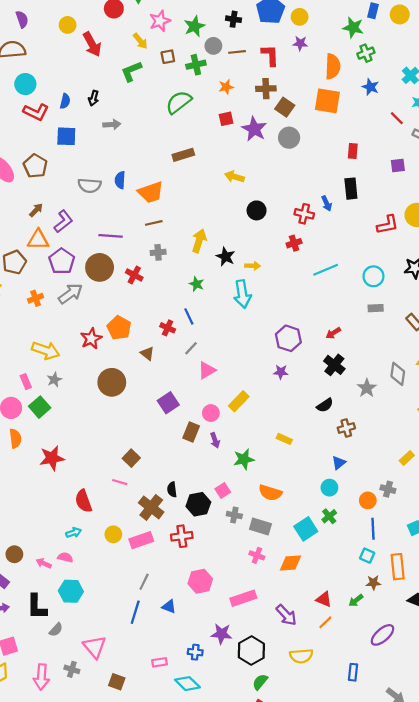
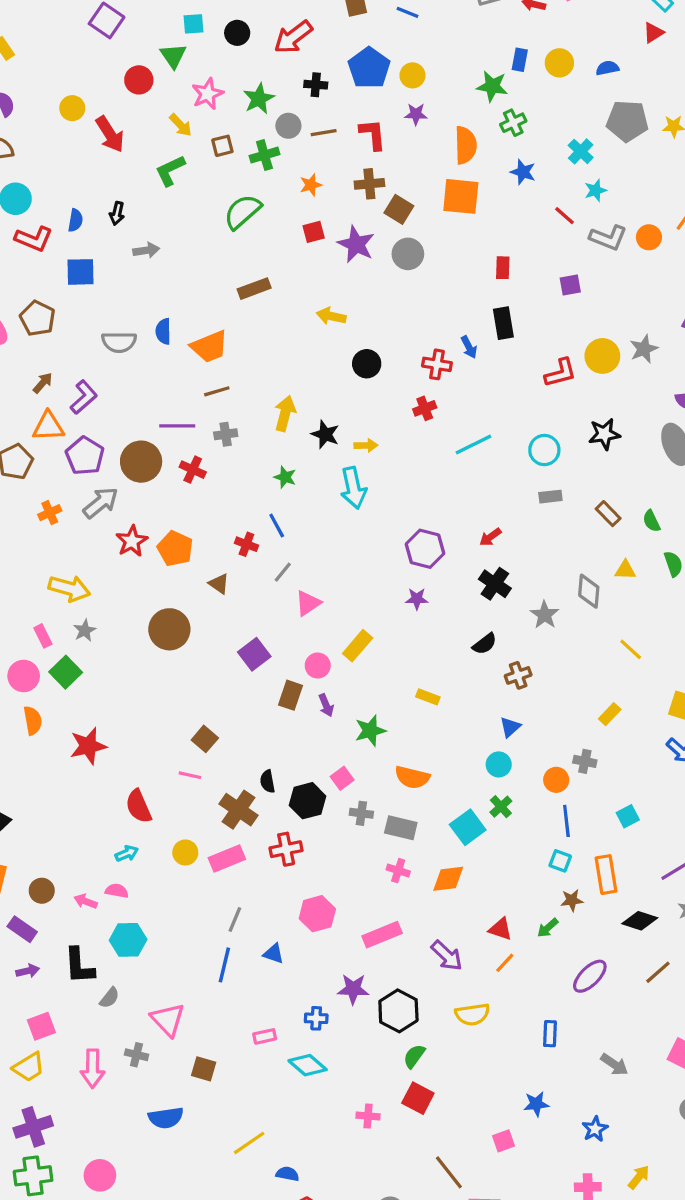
purple line: (111, 236) -> (177, 426), moved
red star: (91, 339) -> (132, 541), moved

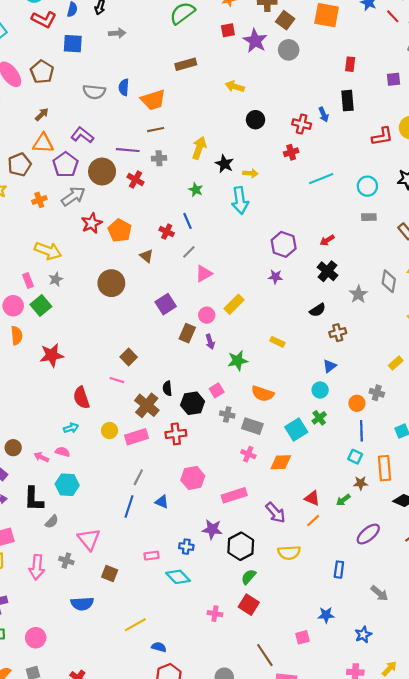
red line: (565, 216) -> (393, 16), moved
purple L-shape: (84, 397) -> (82, 135), moved, turned -105

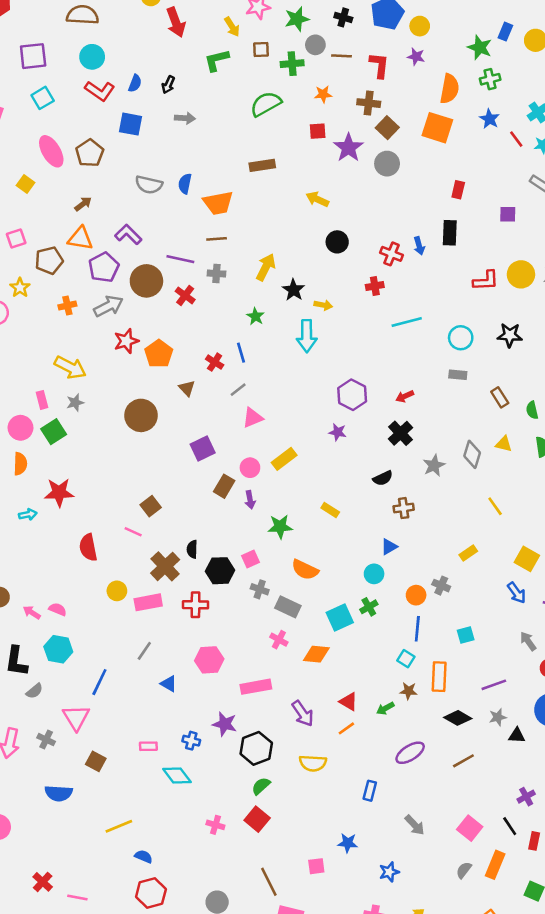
cyan arrow: (71, 428) -> (28, 514), moved
blue line: (129, 506) -> (99, 682), moved

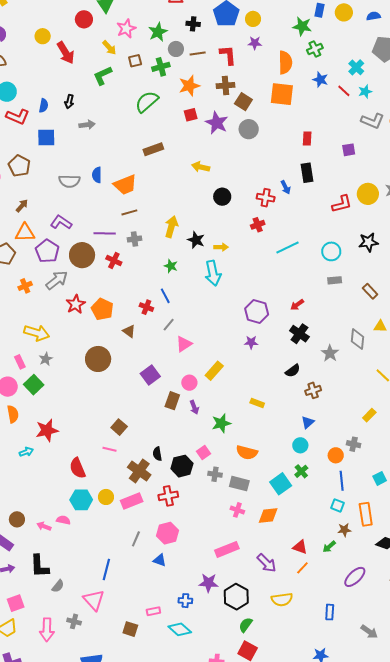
orange star: (323, 94) -> (189, 86), size x1.5
cyan hexagon: (58, 649) -> (81, 500), moved
pink hexagon: (209, 660) -> (168, 533), moved
brown square: (96, 761) -> (130, 629), moved

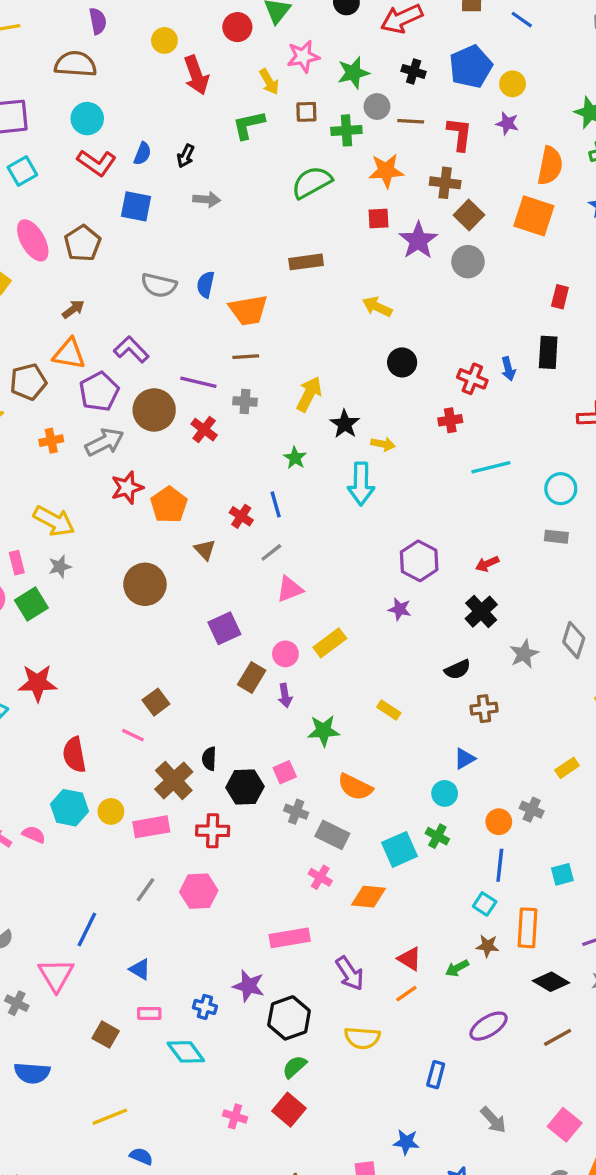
green cross: (301, 471) -> (437, 836), turned -32
blue triangle: (160, 560) -> (140, 969), moved

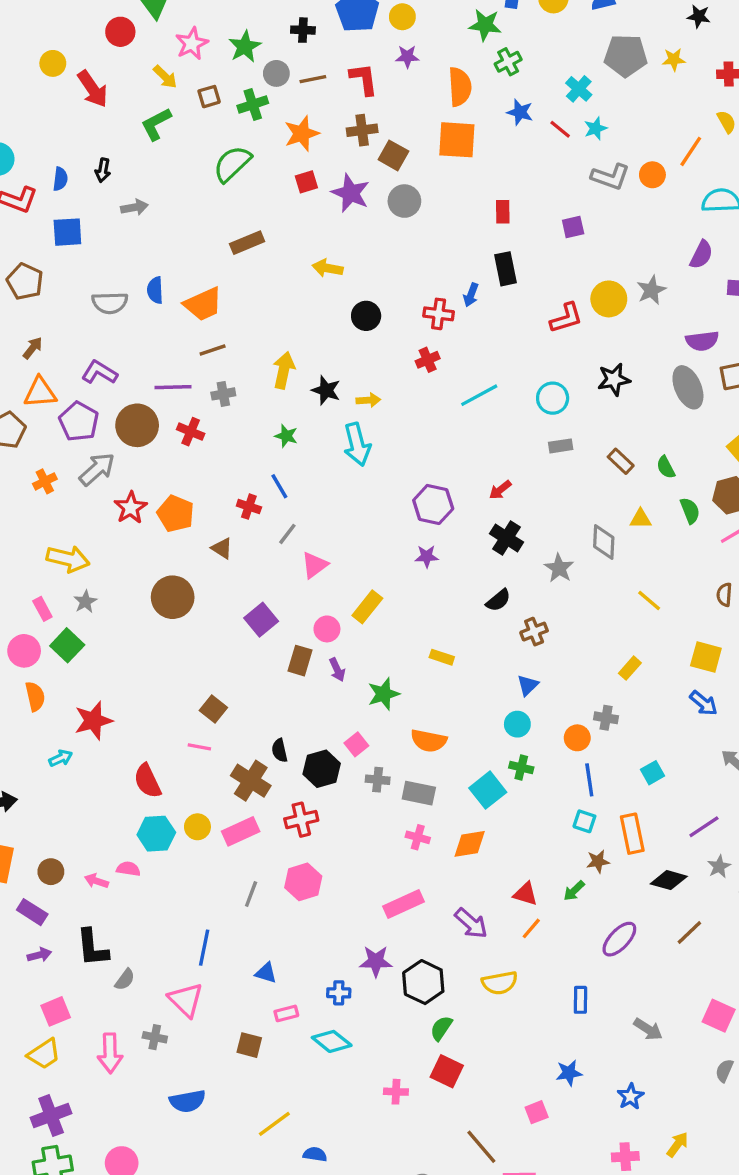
blue arrow: (508, 369) -> (471, 295), turned 50

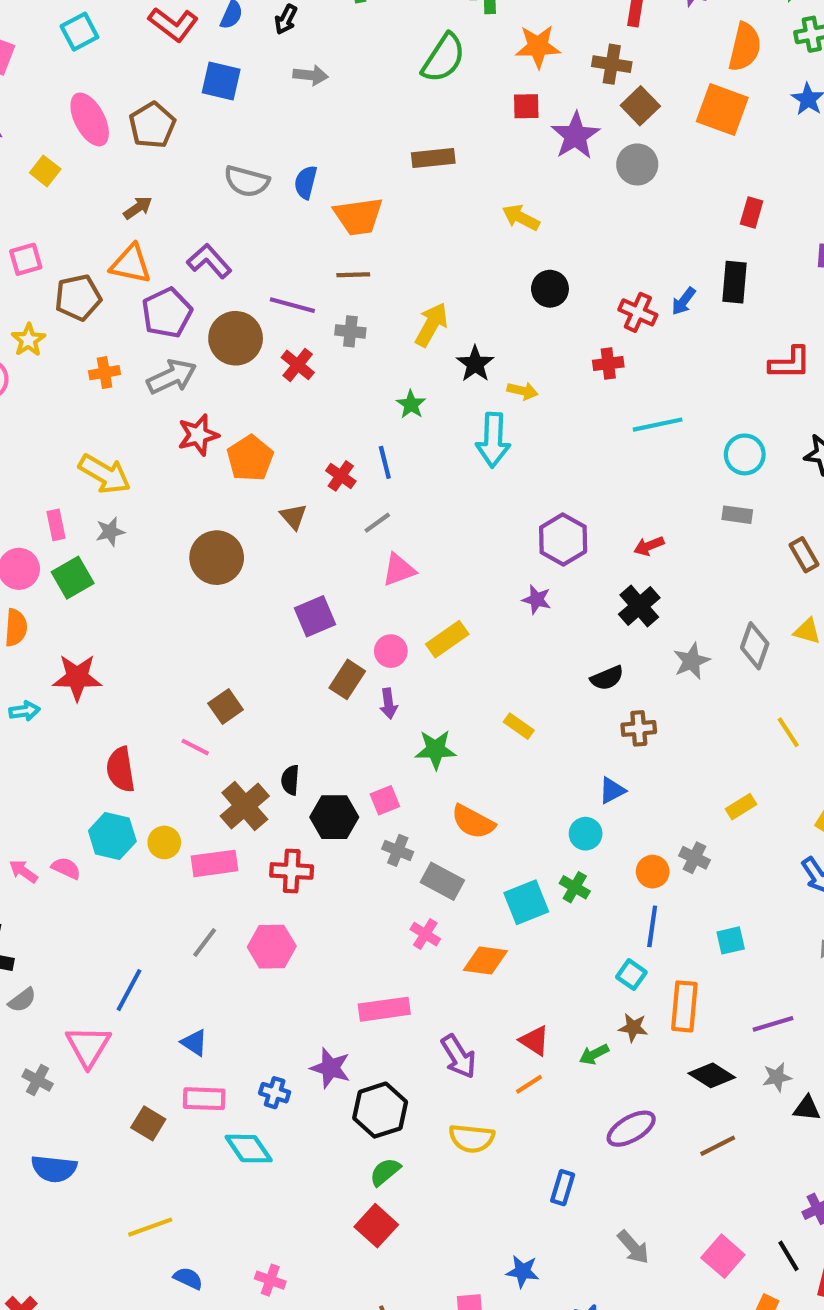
green semicircle: (232, 164) -> (444, 58), turned 150
pink rectangle: (286, 1013) -> (204, 1099), size x1.4
pink cross: (396, 1092) -> (270, 1280), moved

